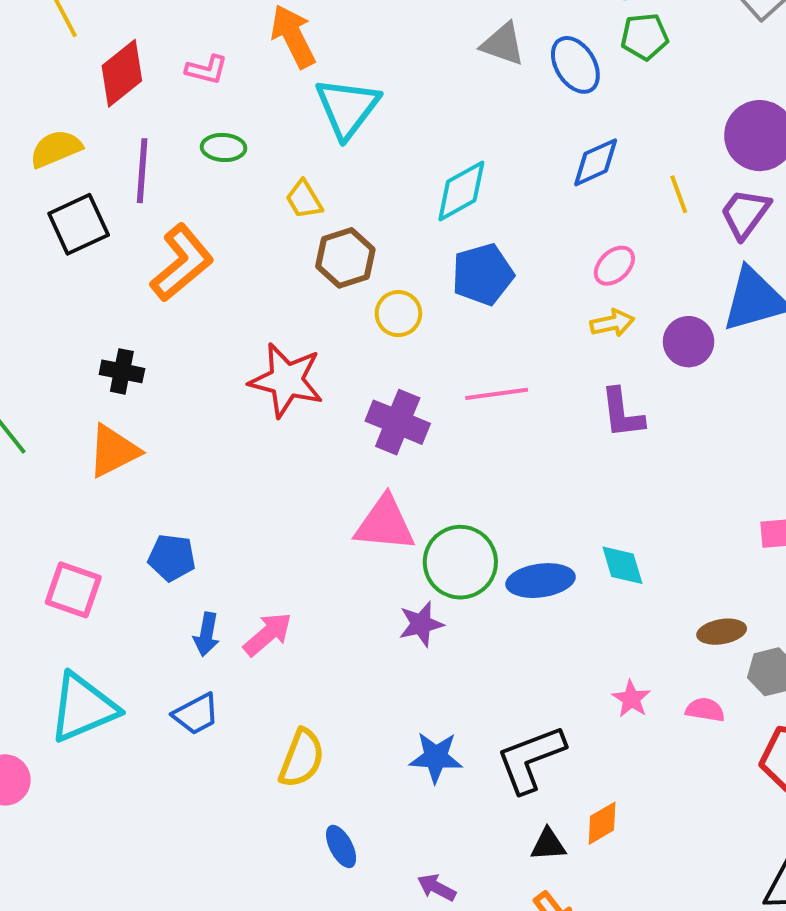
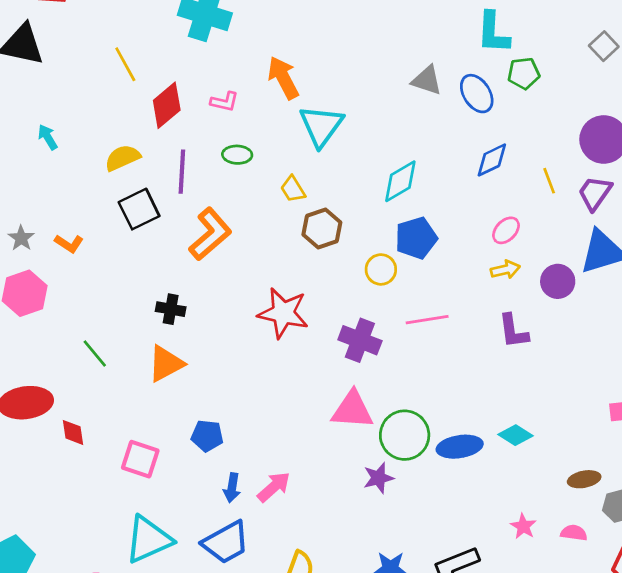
yellow circle: (398, 314) -> (381, 269), moved
cyan diamond: (622, 565) -> (515, 435), turned -40
blue trapezoid: (196, 714) -> (226, 542), size x1.5

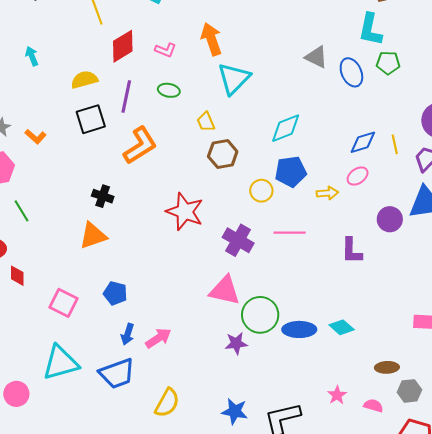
blue diamond: (492, 160) -> (363, 142), moved
yellow arrow: (505, 270) -> (327, 193), moved
green line: (95, 354) -> (22, 211), moved

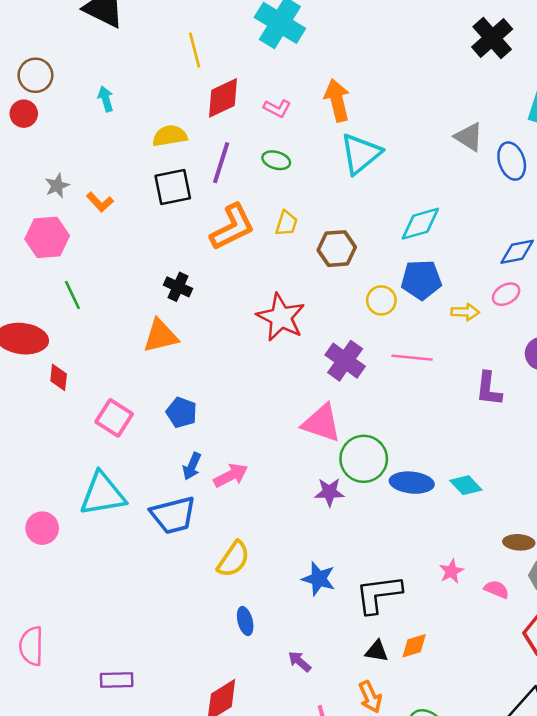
yellow trapezoid: (206, 122) -> (286, 223), moved, turned -145

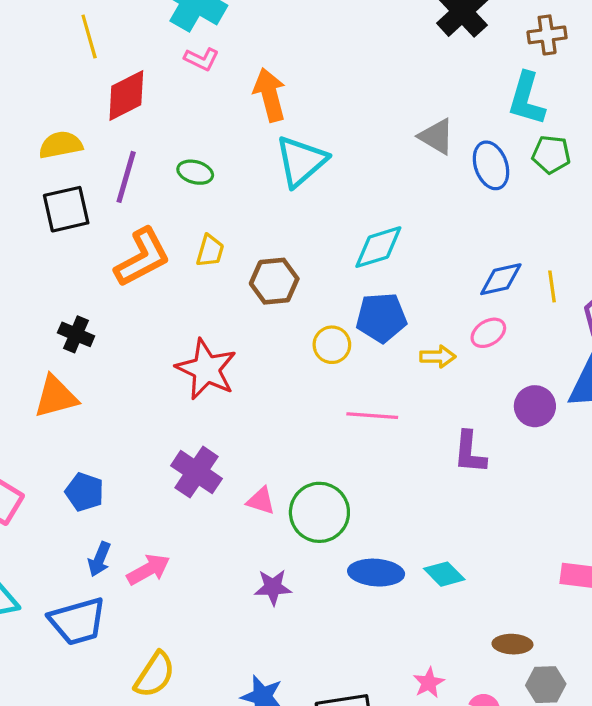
pink L-shape: (277, 108) -> (202, 59), moved
purple cross: (345, 361) -> (196, 472), moved
pink triangle: (322, 423) -> (261, 501), size x0.6
green circle: (364, 459) -> (319, 512), moved

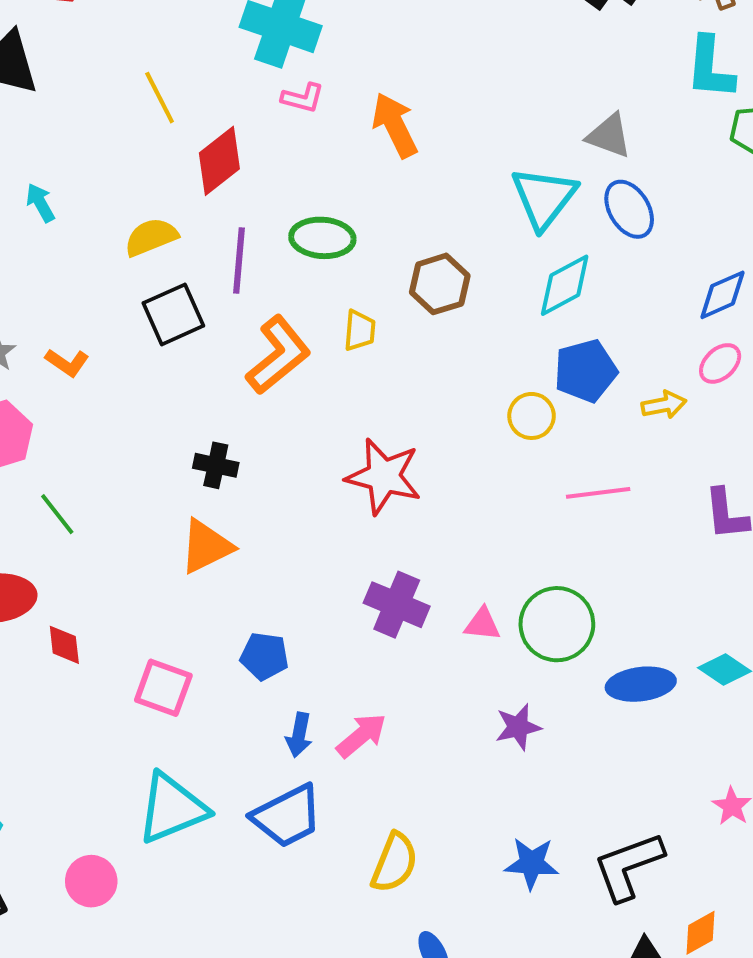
cyan triangle: (301, 161) -> (544, 198), moved
blue ellipse: (491, 165) -> (629, 209), moved
green ellipse: (195, 172) -> (322, 238), size x1.4
brown hexagon: (274, 281) -> (440, 284), moved

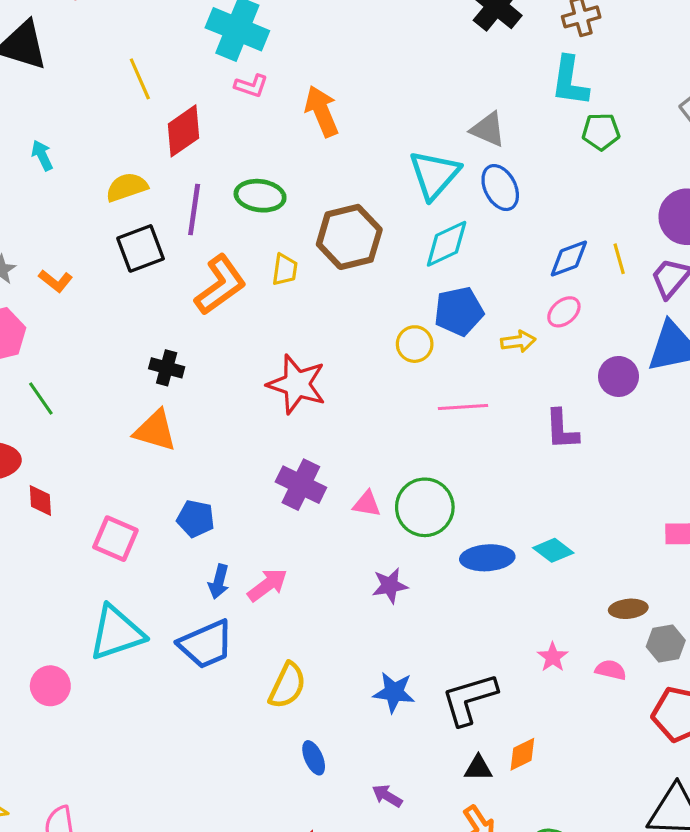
brown hexagon: (440, 284) -> (349, 237), size x1.4
orange triangle: (206, 546) -> (155, 431), turned 39

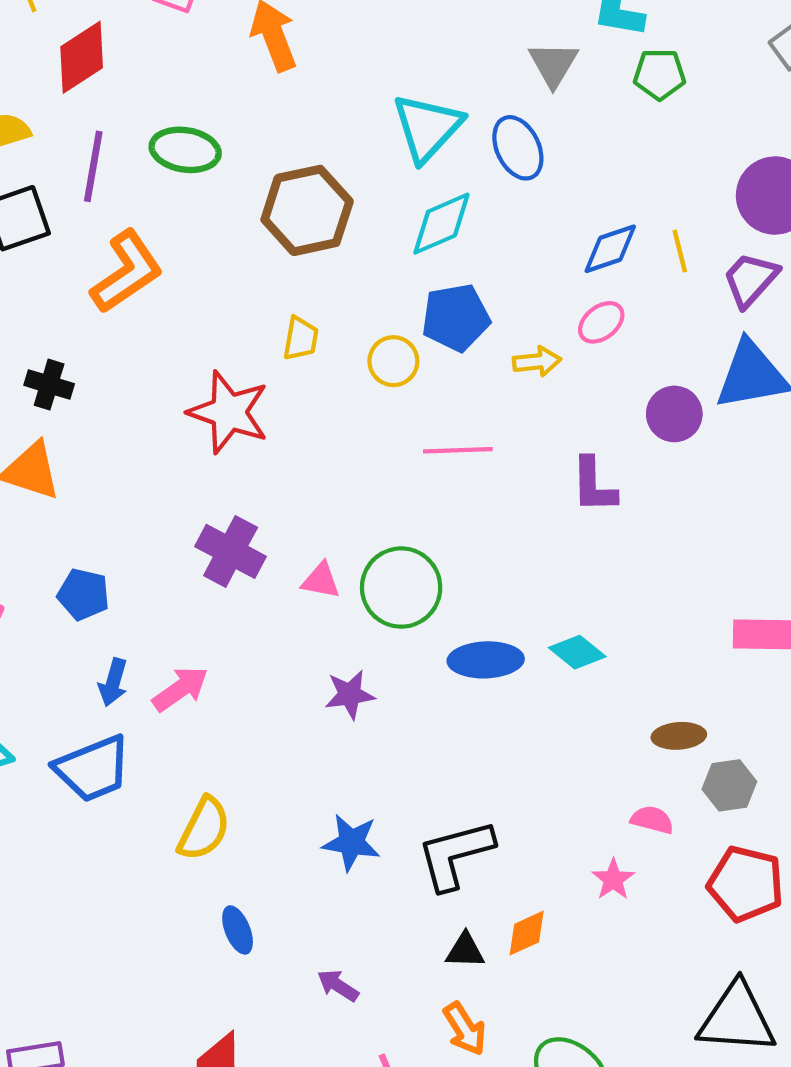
gray triangle: (488, 129) -> (553, 64), moved, turned 36
yellow trapezoid: (285, 270) -> (301, 338), moved
pink star: (553, 657) -> (613, 879), moved

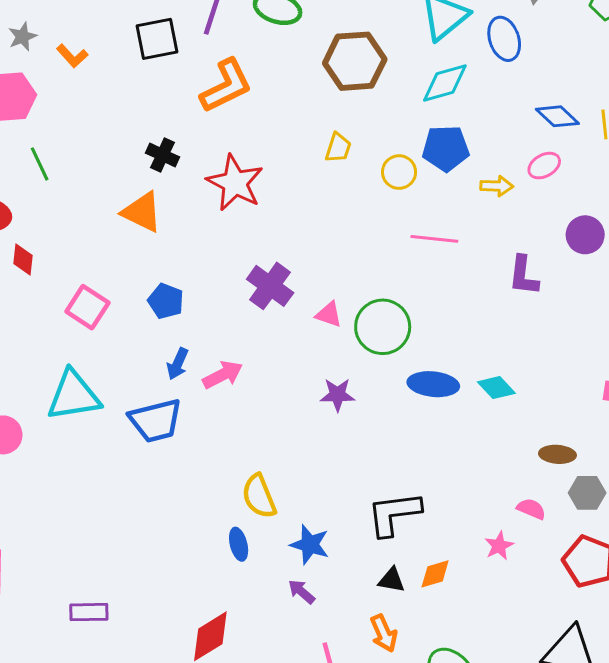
blue diamond: (610, 249) -> (557, 116), turned 54
red star: (229, 412) -> (235, 183), moved
yellow semicircle: (204, 829) -> (259, 496), moved, turned 123
blue star: (351, 842) -> (310, 545), moved

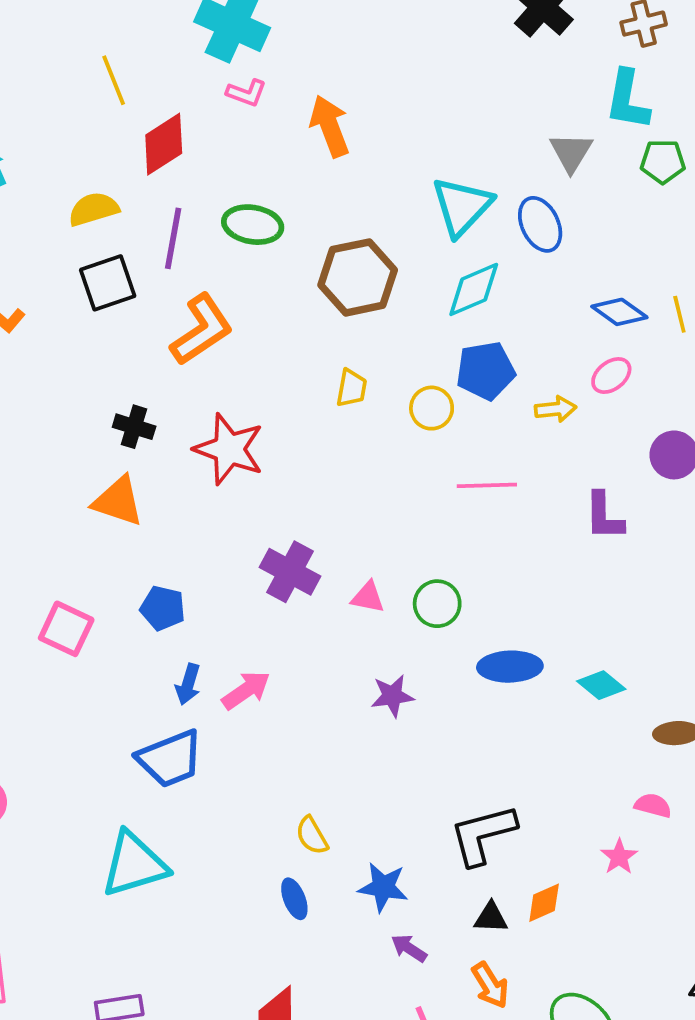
green circle: (383, 327) -> (437, 604), size x0.7
cyan diamond: (496, 388) -> (601, 685), moved
cyan triangle: (74, 396) -> (134, 864), moved
yellow semicircle: (259, 496) -> (312, 836), size x0.7
purple arrow: (302, 592) -> (409, 948), moved

